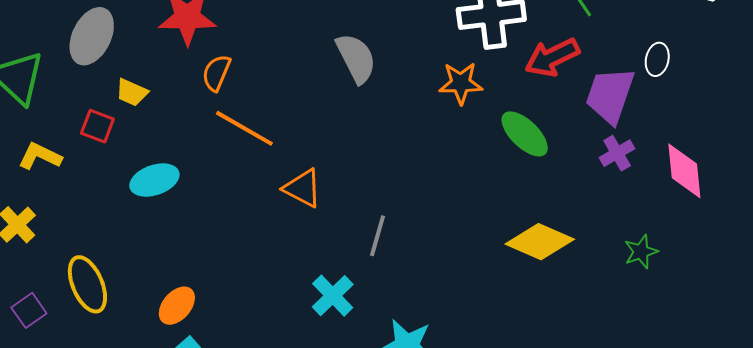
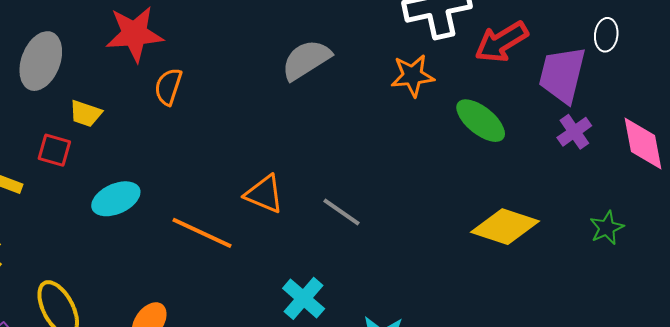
gray semicircle: (356, 58) -> (306, 60), turned -90
orange line: (244, 128) -> (202, 233), moved
gray line: (378, 236) -> (342, 212), moved, turned -66

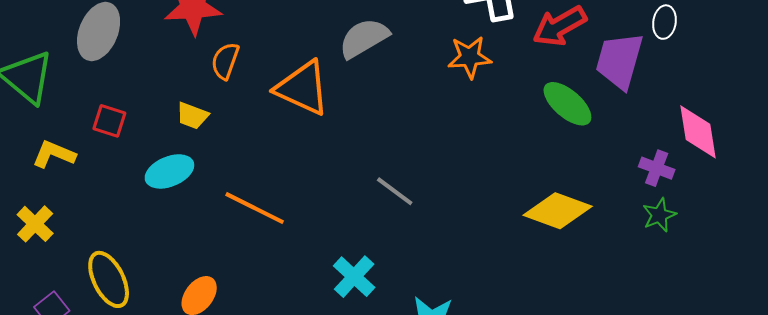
yellow trapezoid: (86, 114) -> (192, 116), moved
green ellipse: (481, 121) -> (567, 104), moved
purple cross: (574, 132) -> (657, 168), moved, turned -36
orange triangle: (264, 194) -> (302, 88), moved, size x1.4

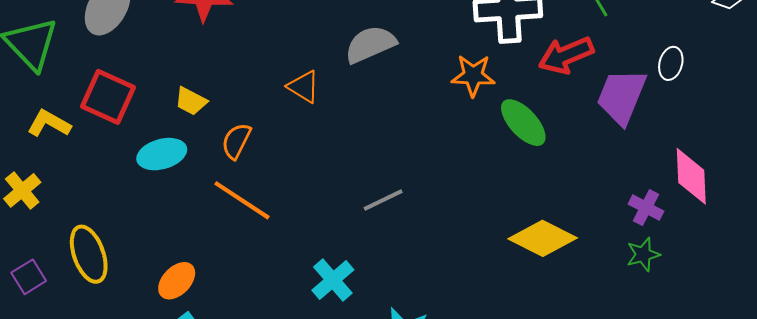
orange semicircle: (225, 61) -> (236, 141), moved
orange triangle: (302, 88) -> (304, 87), size x0.6
green ellipse: (567, 104) -> (523, 123), moved
red square: (109, 121) -> (108, 97), size x1.6
gray line: (395, 191) -> (383, 200), turned -69

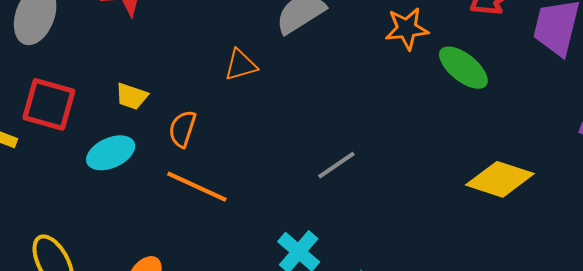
orange triangle: (304, 87) -> (241, 65), turned -39

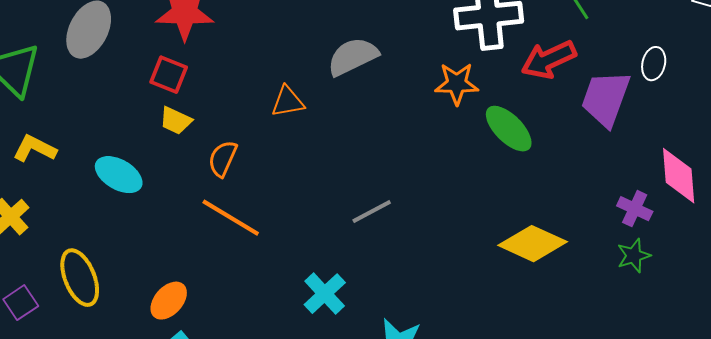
red square: (49, 104) -> (169, 75), moved, size x0.7
cyan ellipse: (111, 153) -> (119, 175), moved, turned 48

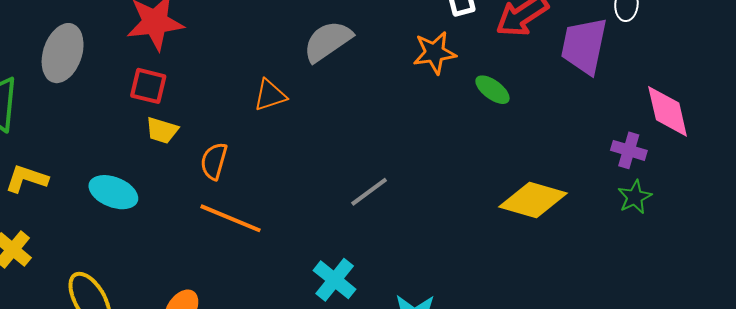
green ellipse: (509, 129) -> (492, 90), size x0.7

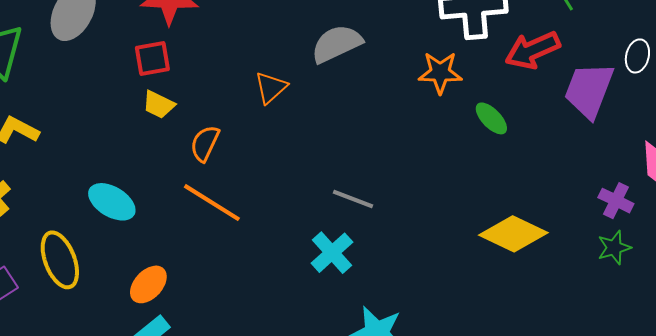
red square: (148, 86) -> (152, 58), turned -33
orange triangle: (270, 95) -> (271, 88), turned -33
cyan ellipse: (113, 192) -> (112, 202), moved
gray line: (369, 192) -> (353, 199), turned 48
cyan cross: (335, 280) -> (332, 253), moved

